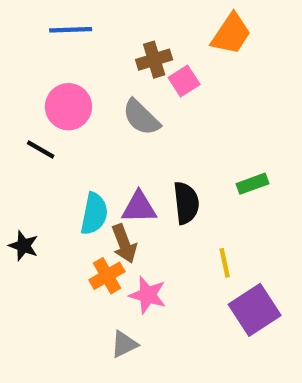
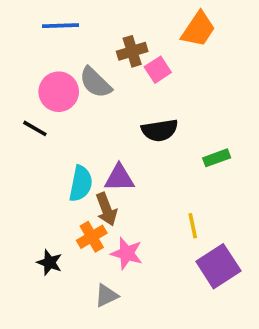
gray semicircle: (141, 117) -> (95, 83), moved
black semicircle: (186, 203) -> (160, 130), moved, turned 87
black star: (24, 246) -> (49, 262), moved

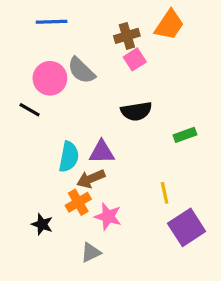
brown cross: (132, 51) -> (127, 36), moved
brown arrow: (106, 209) -> (91, 179), turned 88

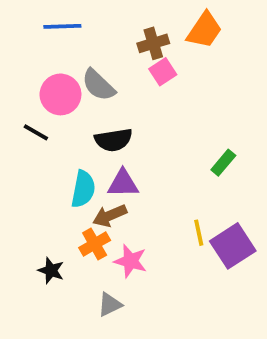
black semicircle: (136, 111) -> (113, 140), moved
green rectangle: (185, 135) -> (223, 163), turned -30
purple square: (187, 227) -> (233, 246), moved

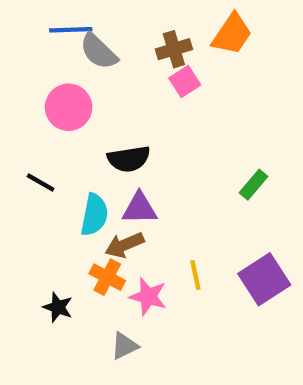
gray semicircle: (98, 85) -> (99, 51), moved
black line: (36, 132) -> (41, 183), moved
yellow line: (199, 233) -> (195, 275), moved
orange cross: (95, 244) -> (107, 277), turned -32

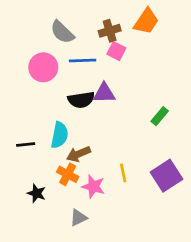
blue line: (71, 30) -> (83, 61), moved
pink square: (185, 81) -> (116, 51), turned -30
black line: (41, 183) -> (26, 145), moved, turned -36
purple triangle: (140, 208) -> (104, 93), moved

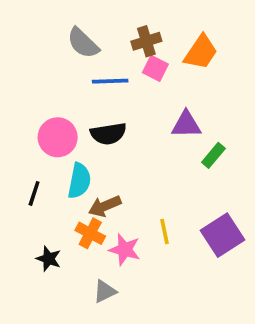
orange trapezoid: (146, 21) -> (201, 52), moved
pink circle: (43, 67) -> (58, 137), moved
purple triangle: (104, 93) -> (186, 125), moved
black line: (26, 145) -> (34, 193), turned -66

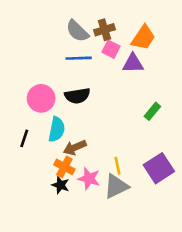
gray semicircle: (83, 43) -> (77, 31), moved
purple triangle: (186, 125) -> (133, 63), moved
black star: (49, 259) -> (61, 185), moved
gray triangle: (105, 291) -> (116, 186), moved, size x1.5

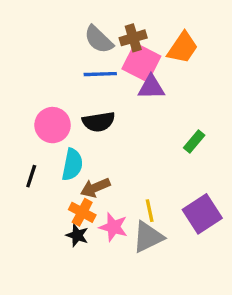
pink square: (111, 49) -> (141, 63), size x1.6
purple triangle: (133, 63) -> (151, 87), moved

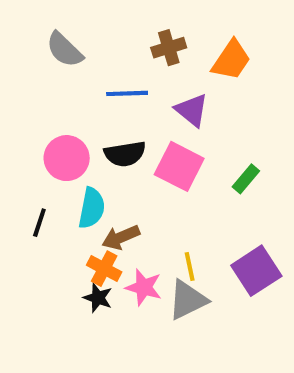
gray semicircle: (99, 39) -> (65, 50), moved
pink square: (141, 63) -> (179, 166), moved
purple triangle: (151, 87) -> (192, 110), turned 40

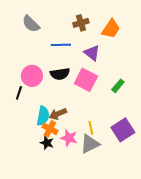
cyan semicircle: (92, 208) -> (43, 116), moved
black line: (39, 223) -> (19, 93), moved

